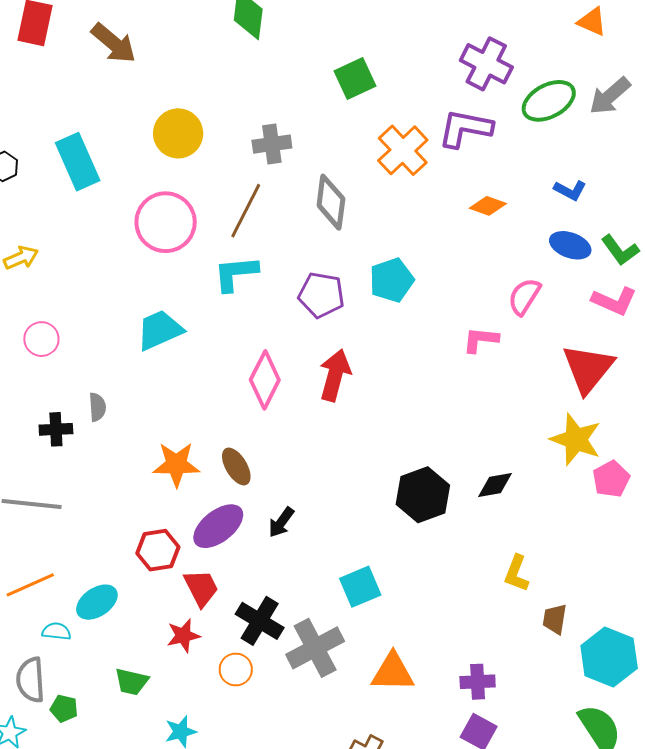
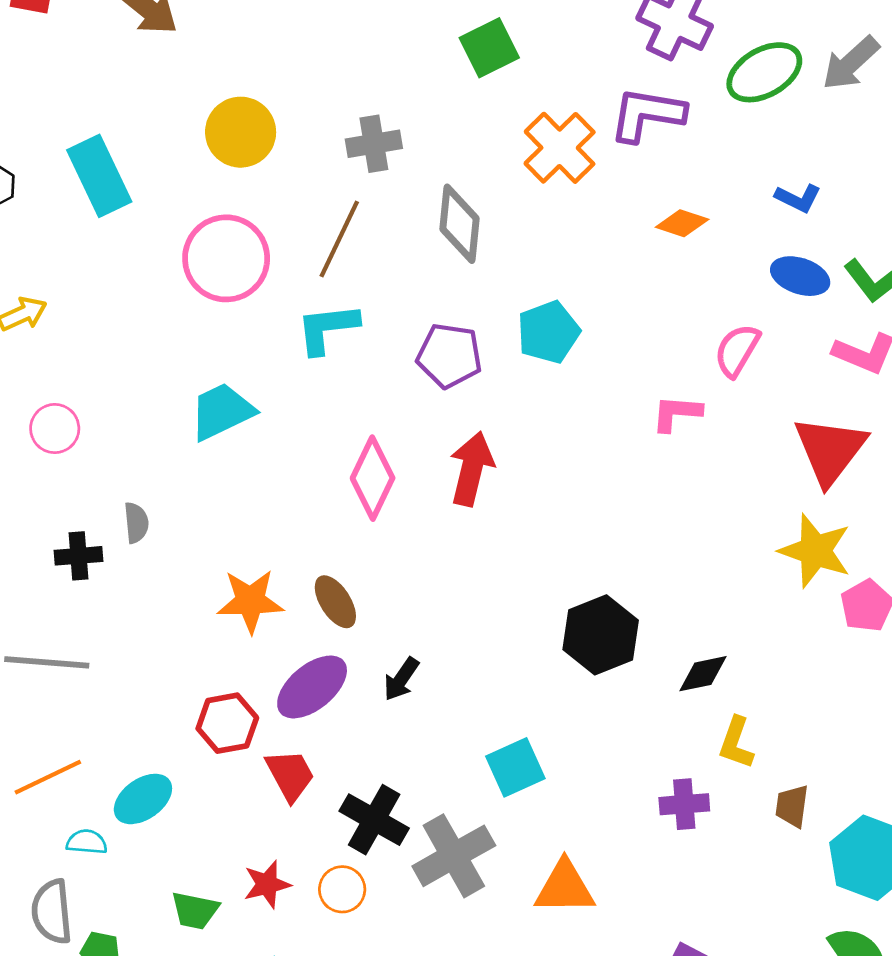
black diamond: (495, 485) -> (703, 674), moved
red star: (183, 636) -> (267, 884), moved
purple cross: (478, 682) -> (684, 804), moved

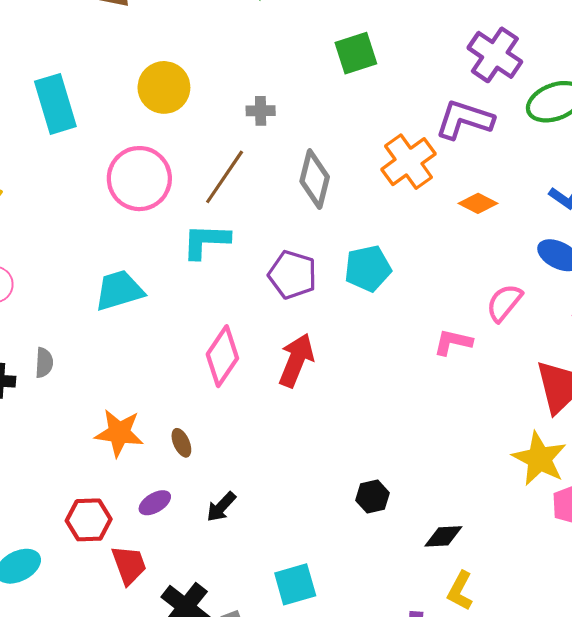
gray cross: (374, 144) -> (261, 111), size x0.7
orange cross: (560, 148) -> (408, 162), moved
brown ellipse: (335, 602) -> (181, 443), size x0.7
black hexagon: (601, 635) -> (373, 497), size x0.6
purple ellipse: (312, 687) -> (155, 503), size x0.6

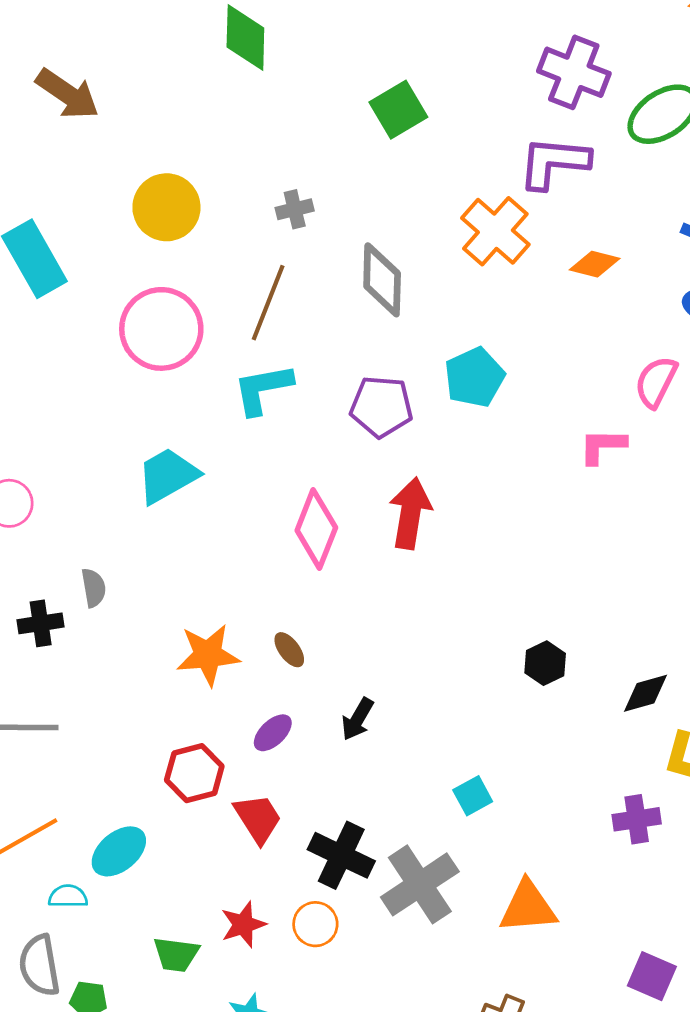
cyan square: (295, 584) -> (473, 796), size x0.7

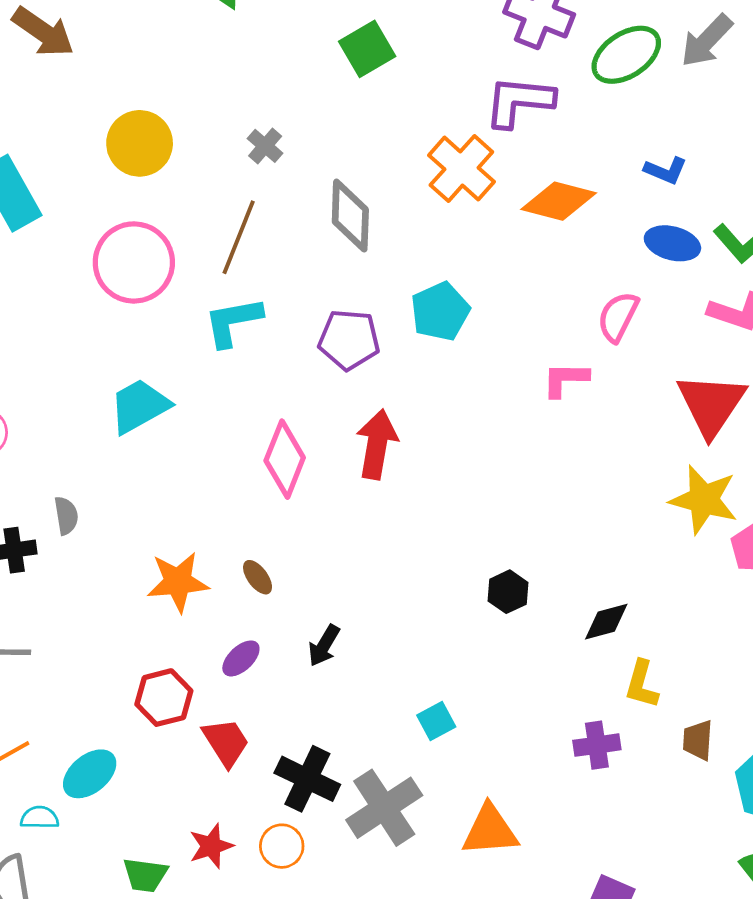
gray cross: (295, 209) -> (265, 146), turned -36
orange diamond: (595, 264) -> (559, 201), size x1.5

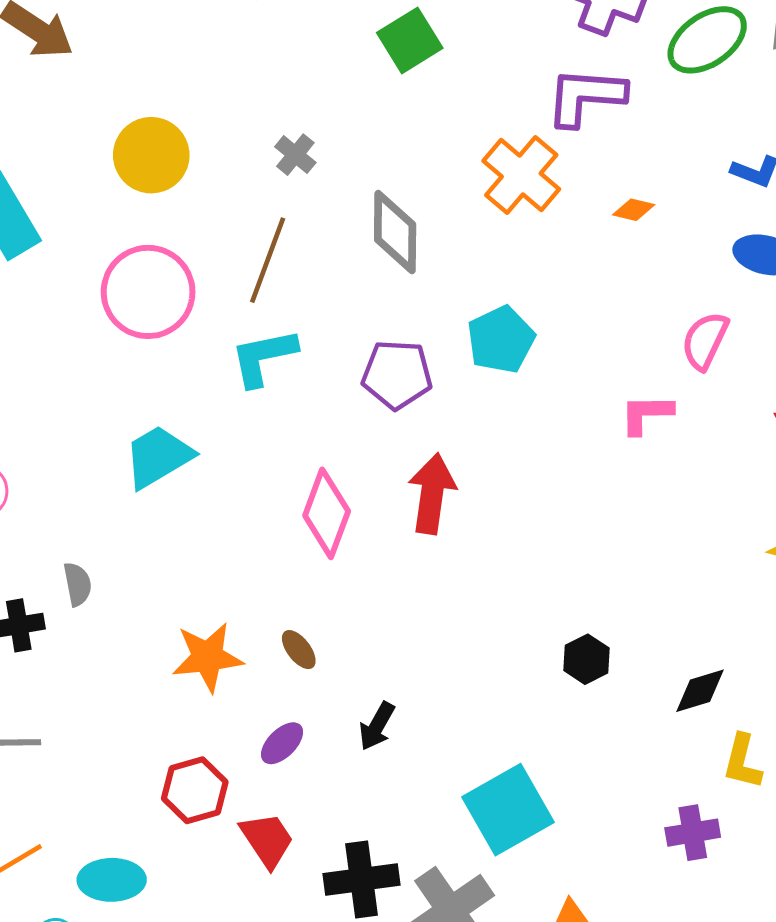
orange diamond: (559, 201) -> (634, 210), size x0.5
cyan square: (436, 721) -> (508, 810), size x2.0
cyan ellipse: (90, 774) -> (112, 880), turned 40
black cross: (307, 779) -> (362, 879), turned -32

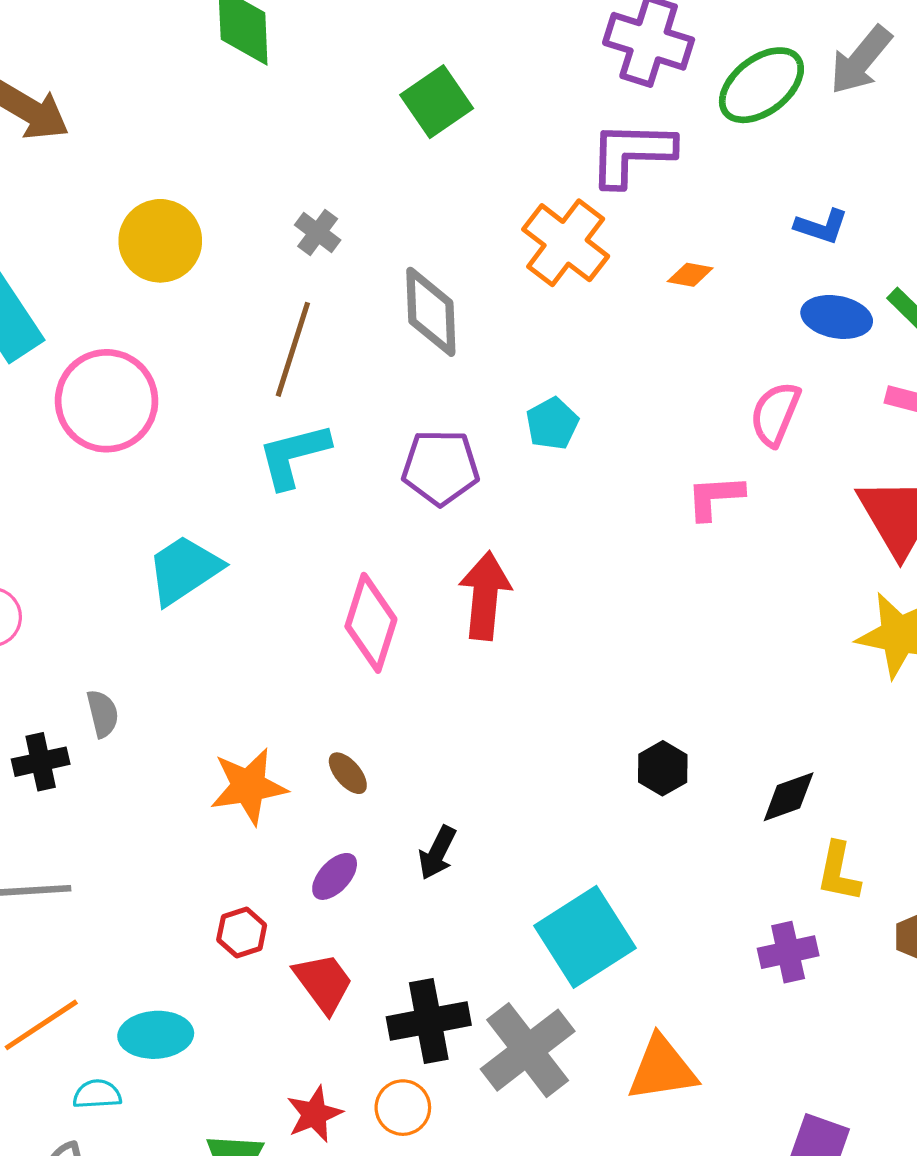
pink circle: (148, 292) -> (107, 401), moved
cyan pentagon: (501, 340) -> (552, 424), size x0.7
red hexagon: (195, 790) -> (242, 932), size x0.7

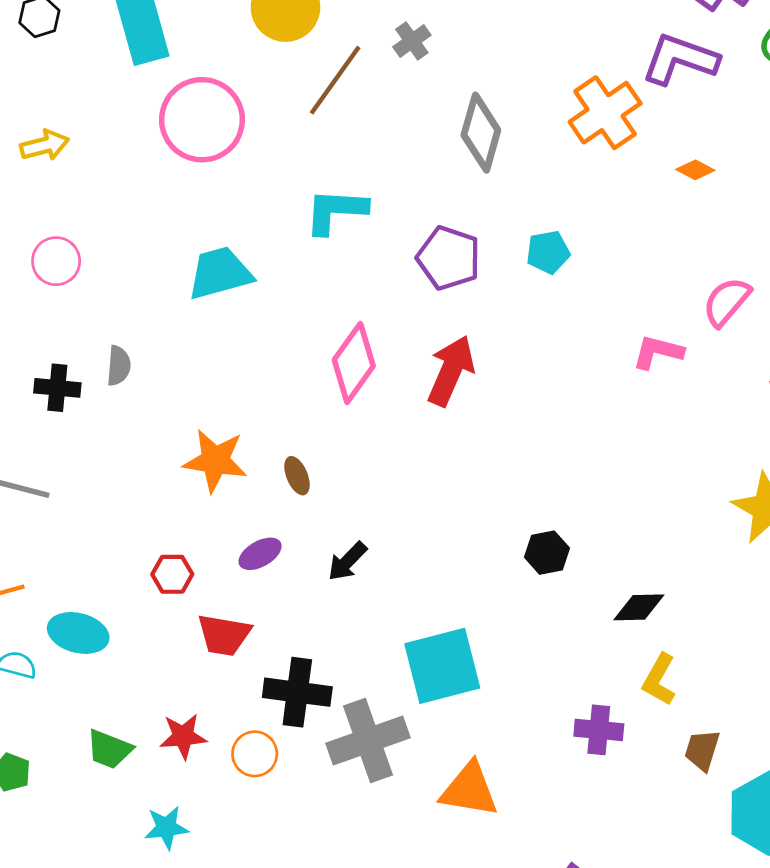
brown line: (293, 349) -> (335, 80), moved
red trapezoid: (323, 983) -> (224, 635), turned 118

